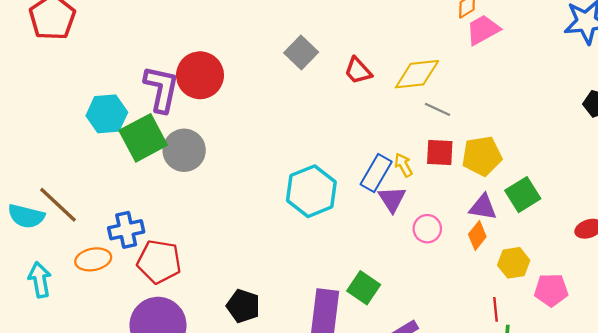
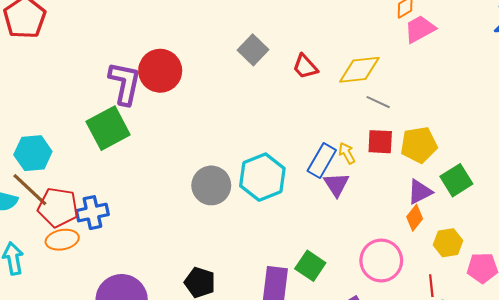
cyan hexagon: (107, 114) -> (33, 153), moved
gray circle: (184, 150) -> (211, 185), moved
purple triangle: (483, 207) -> (420, 192), turned -36
pink circle: (427, 229) -> (381, 261), moved, size x1.6
red pentagon: (159, 262) -> (58, 207), moved

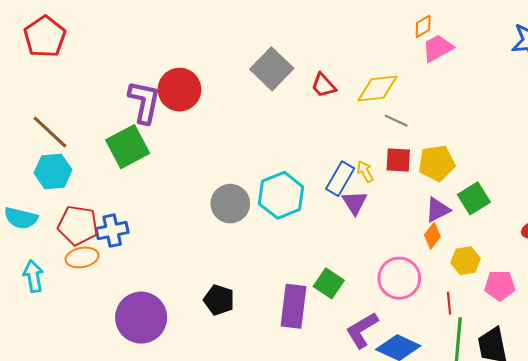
gray square: (253, 50) -> (272, 69), size x1.4
brown line: (30, 190) -> (50, 132), moved

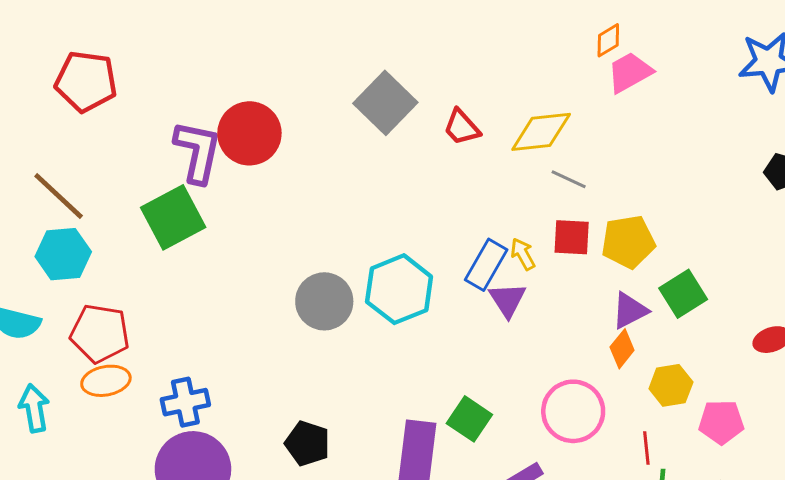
red pentagon: (45, 37) -> (86, 81), moved, turned -30
blue cross: (112, 231) -> (185, 402), moved

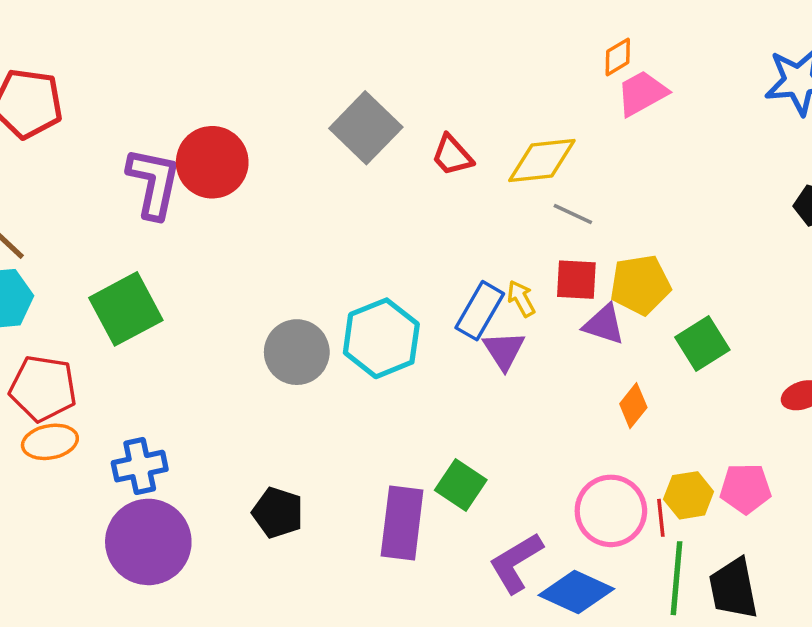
green square: (173, 217) -> (126, 309), moved
purple triangle: (630, 311) -> (604, 324), moved, turned 45
yellow hexagon: (671, 385) -> (689, 495), moved
pink circle: (573, 411) -> (611, 511), moved

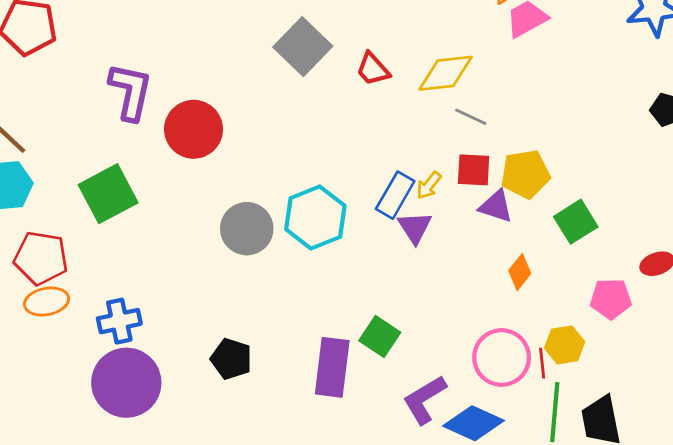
red circle: (212, 162) -> (194, 129), moved
yellow arrow: (521, 299) -> (429, 185), turned -112
pink pentagon: (746, 488) -> (611, 299), moved

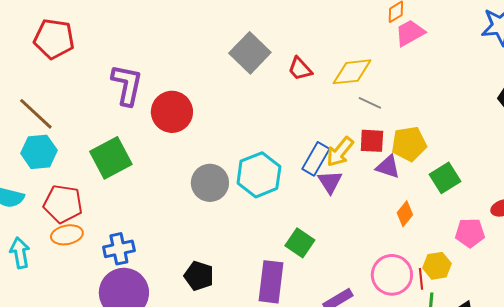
yellow arrow: (429, 185) -> (340, 152), size x1.5
green square: (380, 336) -> (300, 243), moved

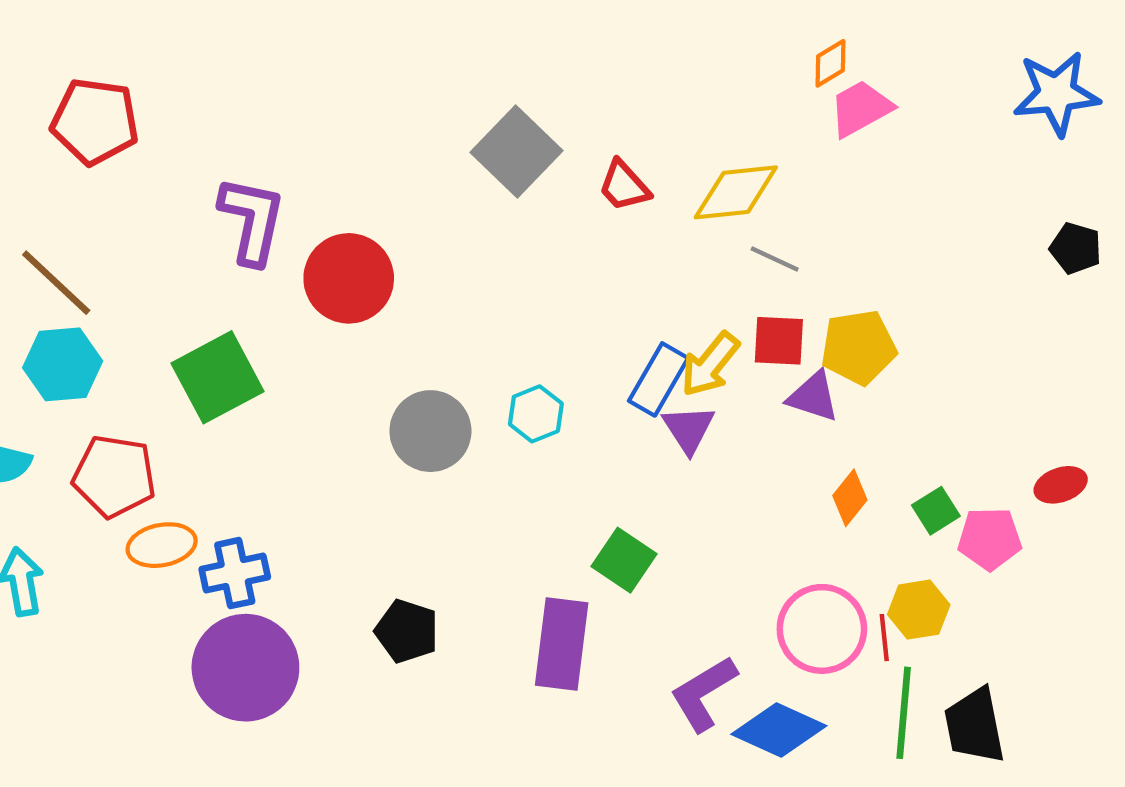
cyan hexagon: (259, 175) -> (536, 414), size x0.6
green square: (445, 178) -> (936, 511), moved, size x0.7
orange ellipse: (67, 235) -> (162, 545), moved

